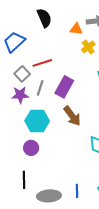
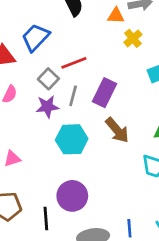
purple circle: (31, 148) -> (72, 196), moved, size x1.5
black line: (24, 180) -> (46, 219), moved

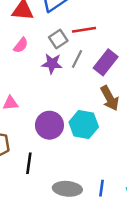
cyan hexagon: (72, 139) -> (84, 124), moved
purple circle: (72, 196) -> (49, 125), moved

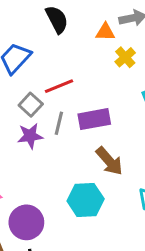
purple rectangle: (106, 62) -> (94, 119), turned 55
purple circle: (49, 125) -> (26, 222), moved

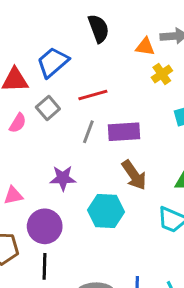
gray square: (31, 105) -> (48, 108), moved
purple star: (30, 136) -> (63, 178), moved

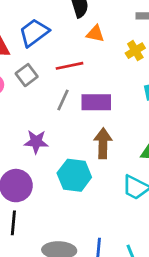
orange triangle: (145, 47) -> (95, 34), moved
brown arrow: (134, 175) -> (103, 143), turned -148

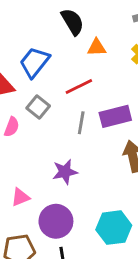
cyan hexagon: (74, 175) -> (114, 228), moved

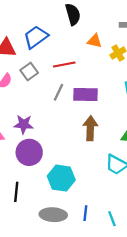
orange triangle: (97, 47) -> (95, 41), moved
purple star: (65, 172) -> (24, 124), moved
purple circle: (56, 221) -> (29, 152), moved

